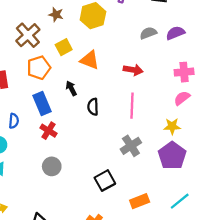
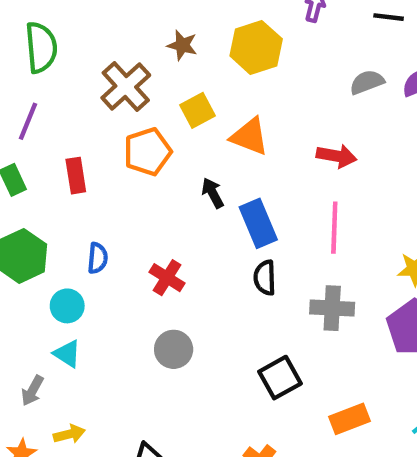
blue rectangle: (42, 104) -> (258, 223), moved
black semicircle: (93, 107) -> (265, 278), moved
gray cross: (131, 146) -> (332, 308), turned 36

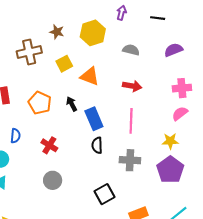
gray semicircle: (367, 82) -> (131, 50), moved, turned 35
brown cross: (126, 87) -> (29, 52), turned 30
orange pentagon: (148, 152) -> (40, 103), moved, turned -30

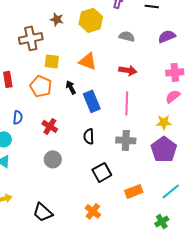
yellow square: (64, 64) -> (52, 61), moved, turned 35
black semicircle: (97, 145) -> (89, 136), moved

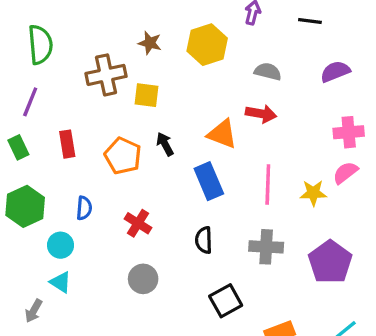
yellow square: (52, 61) -> (146, 95), moved
orange triangle: (88, 61) -> (222, 134), moved
red arrow: (128, 70) -> (261, 114), moved
black arrow: (71, 87) -> (165, 144), moved
yellow star: (164, 122) -> (313, 193), moved

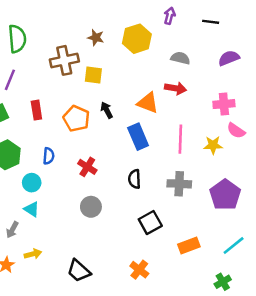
pink cross: (349, 132) -> (224, 104), moved
pink semicircle: (345, 173) -> (236, 131), turned -108

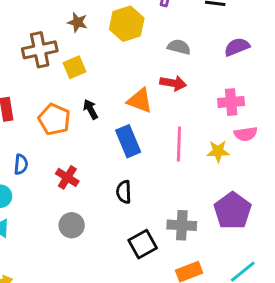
yellow square: (93, 75) -> (75, 67), turned -30
pink semicircle: (236, 131) -> (246, 134), turned -42
gray cross: (179, 184) -> (182, 225), moved

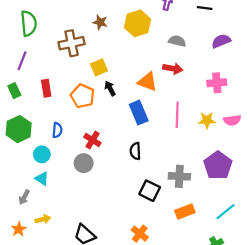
yellow square: (75, 67) -> (99, 67), moved
pink semicircle: (246, 134) -> (232, 120), moved
gray circle: (72, 225) -> (84, 163), moved
black square: (143, 244) -> (150, 191), turned -35

